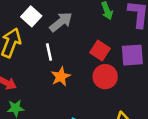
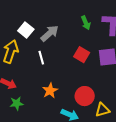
orange star: (61, 77) -> (50, 91), moved
red circle: (105, 77) -> (85, 96), moved

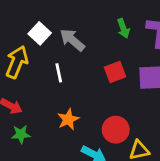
gray arrow: (50, 33) -> (72, 40), turned -102
red square: (82, 55) -> (115, 72), turned 35

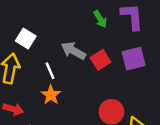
gray arrow: (72, 40) -> (73, 51), moved
orange star: (68, 119) -> (51, 95), moved

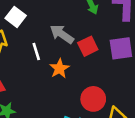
orange star: (51, 95) -> (59, 69), moved

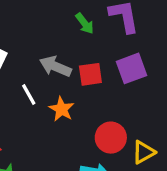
red square: (88, 46) -> (90, 74), turned 30

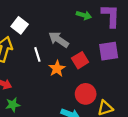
green arrow: (85, 23) -> (84, 15), turned -48
red square: (90, 74) -> (80, 60), moved, turned -35

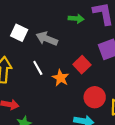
white square: (20, 25) -> (19, 33), moved
gray arrow: (59, 40) -> (47, 39), moved

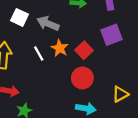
orange star: (61, 78) -> (60, 48), moved
red circle: (95, 97) -> (82, 78), moved

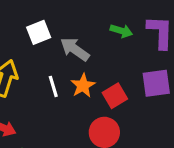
white square: (20, 17) -> (39, 32), turned 30

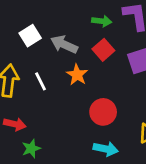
white line: (53, 86) -> (41, 81), moved
red square: (115, 96) -> (103, 50), moved

